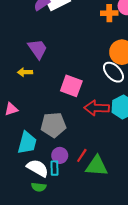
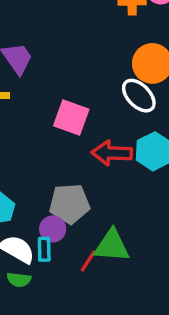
gray pentagon: (53, 125) -> (70, 204), moved
red line: (82, 155) -> (88, 261), moved

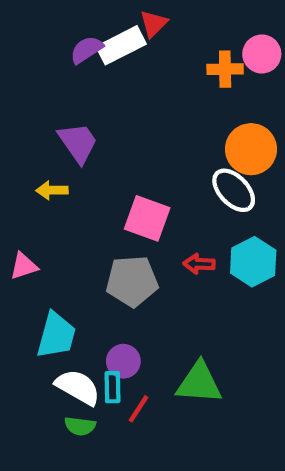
red arrow: (112, 153) -> (199, 264), size x0.6
gray pentagon: (70, 204) -> (132, 281), moved
red line: (88, 261) -> (138, 409), moved

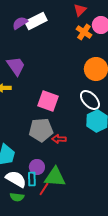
red triangle: (154, 24) -> (80, 10), moved
orange cross: (225, 69) -> (84, 32), turned 35
white ellipse: (234, 190) -> (90, 100), moved
red arrow: (199, 264) -> (59, 139), moved
green triangle: (199, 383) -> (55, 177), moved

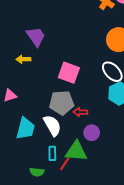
purple circle: (37, 167) -> (92, 133), moved
white semicircle: (16, 179) -> (52, 125), moved, turned 30

